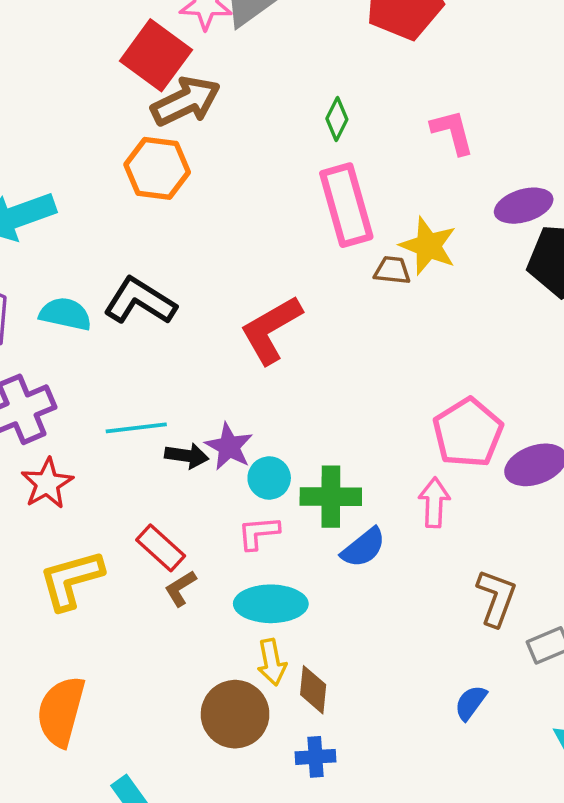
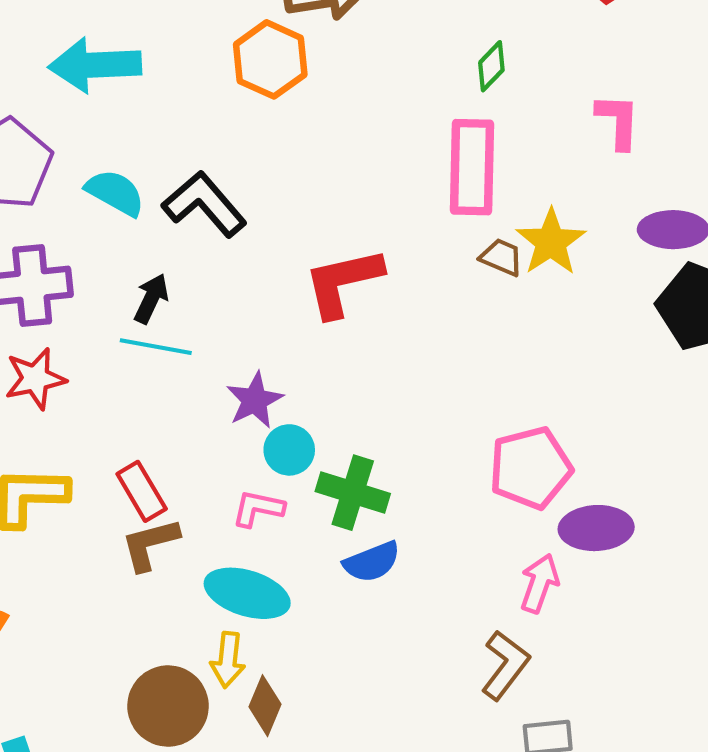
black arrow: (187, 456) -> (151, 299), moved, turned -90
pink arrow: (434, 502) -> (539, 583), moved
brown L-shape: (180, 588) -> (150, 544), size x1.4

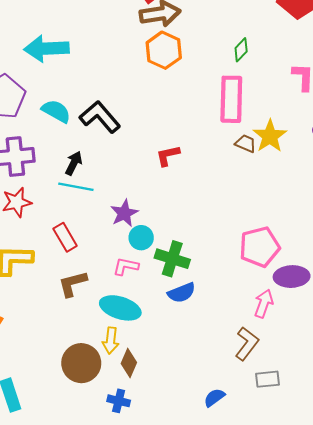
orange hexagon: (270, 59) -> (164, 50), moved
red L-shape: (343, 282) -> (168, 155), size x0.6
red rectangle: (142, 491) -> (65, 237), moved

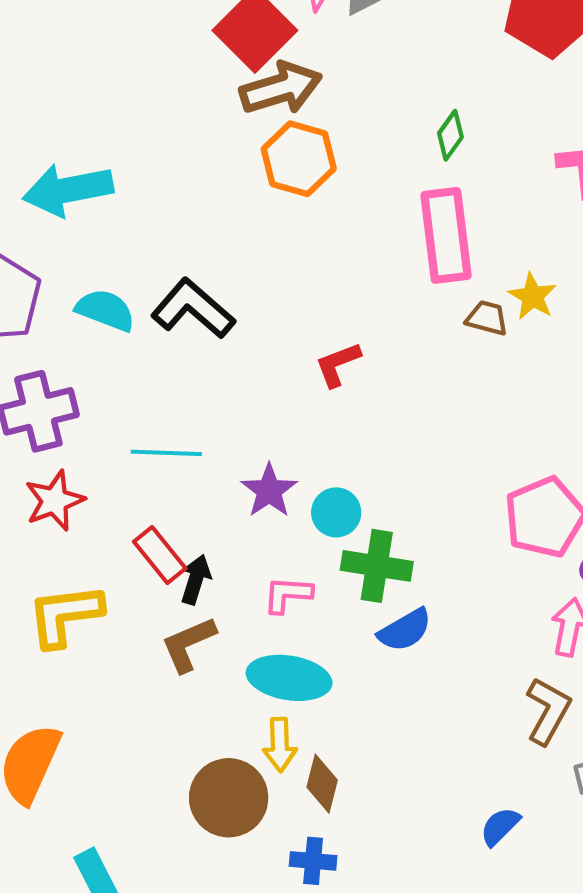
yellow star: (270, 136) -> (532, 296), size x0.7
black arrow: (74, 163) -> (196, 579), moved
cyan circle: (141, 238) -> (336, 512), moved

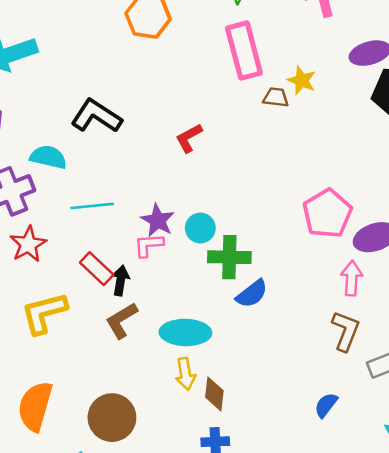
cyan semicircle: (105, 310) -> (48, 157), moved
pink L-shape: (288, 595) -> (149, 245), moved
brown circle: (229, 798) -> (112, 418), moved

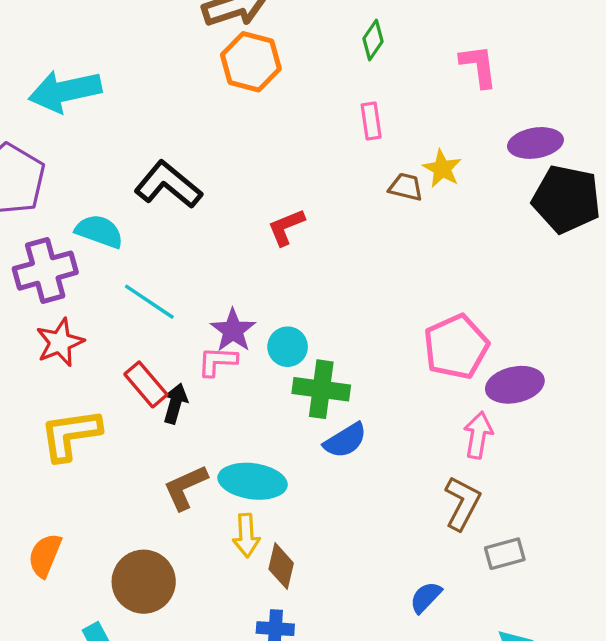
pink rectangle: (244, 51) -> (371, 121), size x0.5
cyan line: (92, 206) -> (149, 302), turned 33
brown L-shape: (121, 320) -> (185, 487), moved
orange semicircle: (35, 406) -> (45, 555), size x0.7

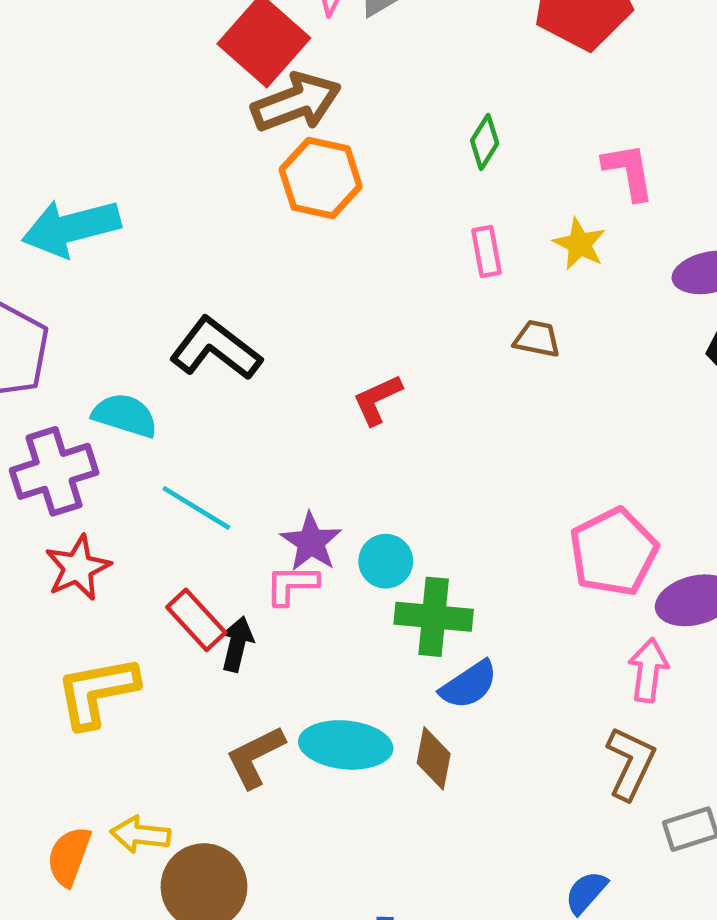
yellow star: (442, 169) -> (580, 244), moved
yellow arrow: (246, 535) -> (140, 835), moved, turned 102
brown diamond: (281, 566) -> (434, 758), moved

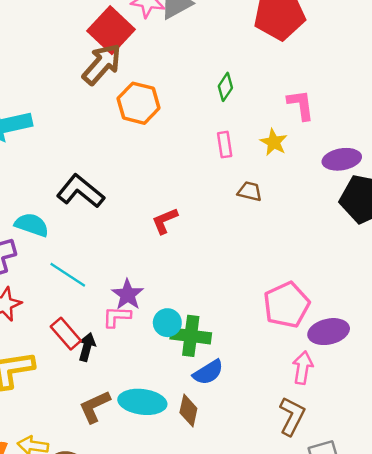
brown arrow: (296, 102) -> (102, 64), moved, turned -30
cyan circle: (386, 561) -> (167, 323), moved

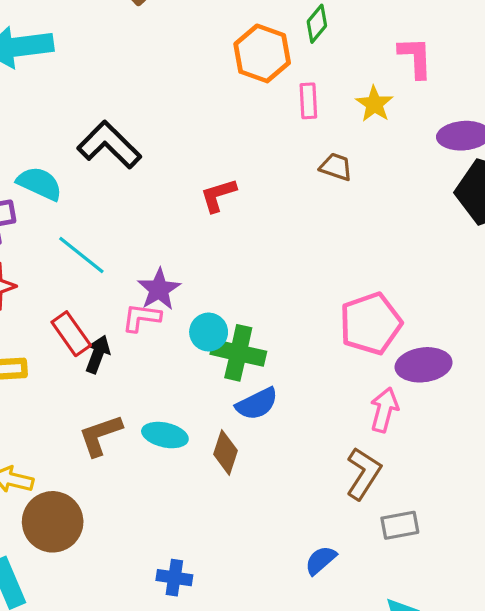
orange hexagon: (139, 103) -> (262, 53), moved
cyan ellipse: (142, 402) -> (165, 435), size x0.7

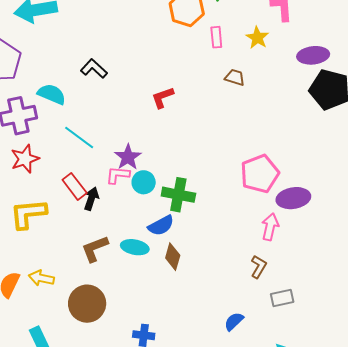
black L-shape: (109, 145) -> (94, 69), size x0.7
cyan circle: (209, 332) -> (144, 182), moved
blue semicircle: (257, 404) -> (161, 225), moved
brown L-shape: (363, 473) -> (259, 267), size x0.7
brown circle: (53, 522) -> (87, 304), moved

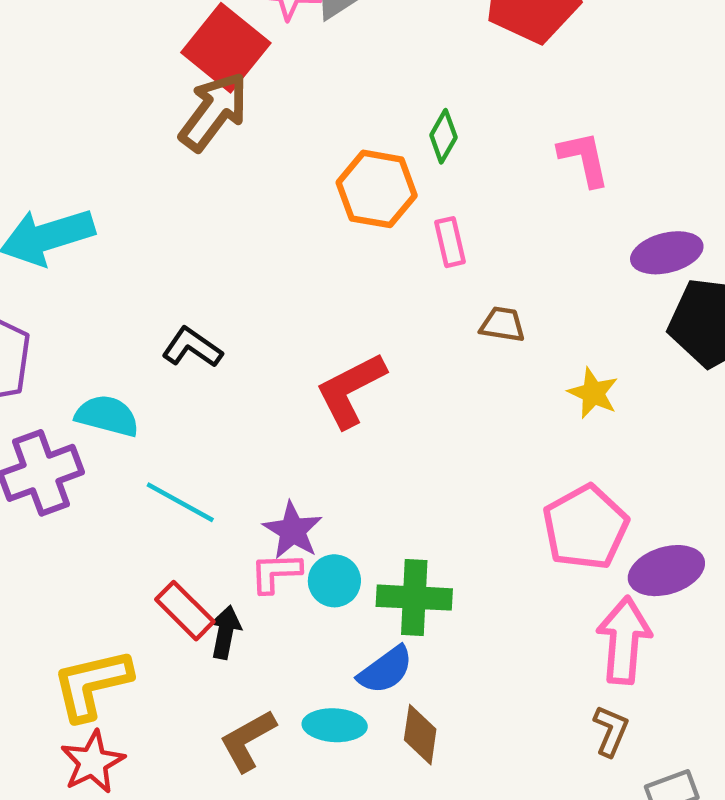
yellow star: (257, 38) -> (593, 393), moved
red L-shape: (163, 97) -> (351, 390), size x1.5
red star: (25, 159) -> (93, 762), moved
pink arrow: (270, 227) -> (624, 640), size x1.4

